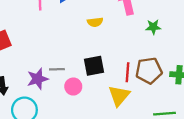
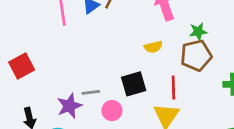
yellow semicircle: (95, 22) -> (153, 47), moved
brown pentagon: (149, 71) -> (196, 55), moved

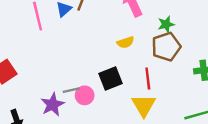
pink circle: (112, 111) -> (85, 95), moved

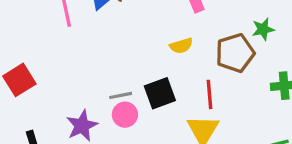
green star: (166, 24) -> (263, 29), moved
gray line: (71, 90) -> (121, 95), moved

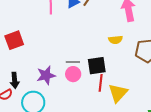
red line: (210, 94) -> (101, 83), moved

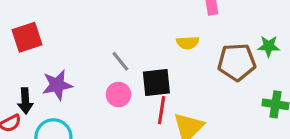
gray line: (73, 62) -> (120, 61), moved, turned 48
purple star: (46, 75) -> (57, 85), moved

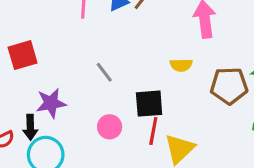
gray line: (120, 61) -> (104, 72), moved
pink circle: (118, 95) -> (110, 127), moved
black arrow: (25, 101) -> (30, 127), moved

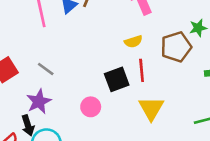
gray line: (104, 72) -> (46, 69), moved
red line: (153, 131) -> (142, 70), moved

